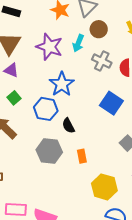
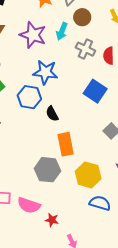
blue star: (62, 84) -> (45, 72), turned -30
gray hexagon: (49, 151) -> (47, 170), moved
orange rectangle: (82, 156) -> (66, 144), size x1.6

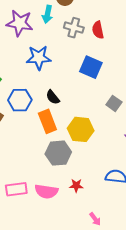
blue hexagon: (29, 97) -> (20, 100), moved
orange rectangle: (66, 144) -> (47, 121), moved
yellow hexagon: (88, 175) -> (81, 129), moved
red star: (52, 220) -> (76, 186), moved

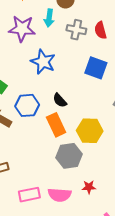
blue star: (39, 58) -> (43, 62), turned 30

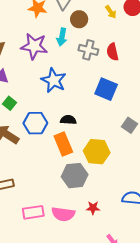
black semicircle: (60, 100) -> (68, 120), turned 133

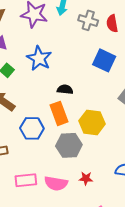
blue star: (54, 80) -> (39, 58), moved
blue hexagon: (35, 123) -> (32, 128), moved

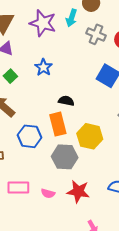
blue star: (39, 58) -> (43, 67), size x0.7
red star: (86, 178) -> (78, 191), size x1.6
pink semicircle: (56, 183) -> (48, 193), size x0.6

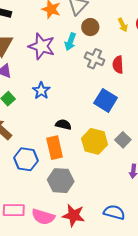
yellow hexagon: (90, 136) -> (95, 141), moved
pink semicircle: (48, 193) -> (43, 217), size x1.6

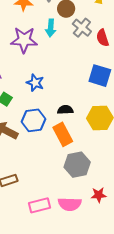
gray cross: (94, 59) -> (82, 28), moved, turned 30
blue hexagon: (26, 159) -> (33, 120), moved
red star: (74, 215) -> (99, 195), size x0.7

